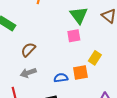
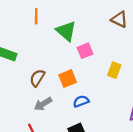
green triangle: (79, 15) -> (66, 31), moved
orange square: (80, 73) -> (68, 79), moved

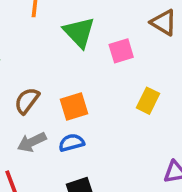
pink square: (85, 51) -> (121, 51), moved
blue semicircle: (81, 101) -> (72, 143), moved

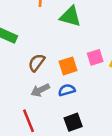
green triangle: (79, 32) -> (70, 16), turned -30
pink square: (121, 51) -> (95, 57), moved

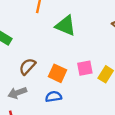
orange square: (68, 66) -> (58, 73), turned 36
gray arrow: (40, 90) -> (17, 93), moved

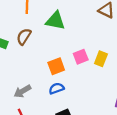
brown semicircle: (27, 67) -> (24, 37), moved
orange square: (58, 73) -> (56, 66), turned -35

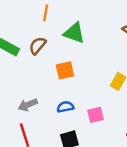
pink square: (81, 57) -> (96, 115), moved
orange square: (56, 66) -> (65, 70), moved

